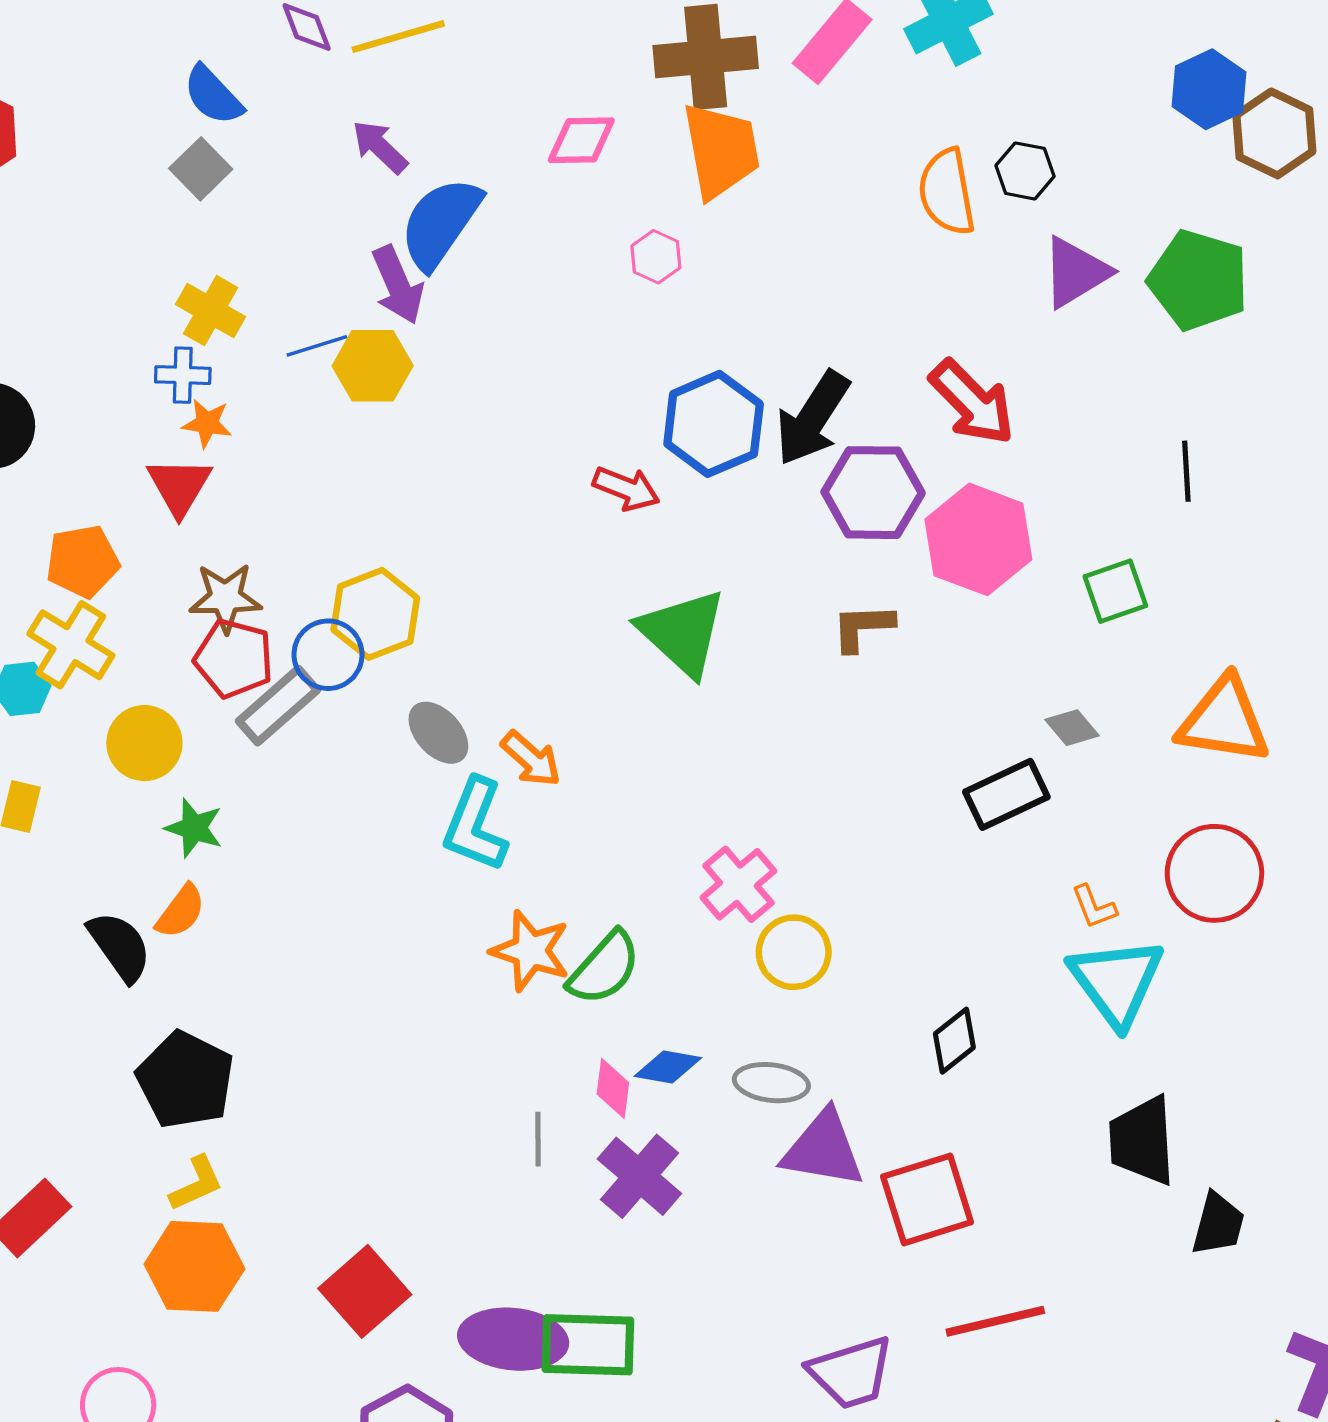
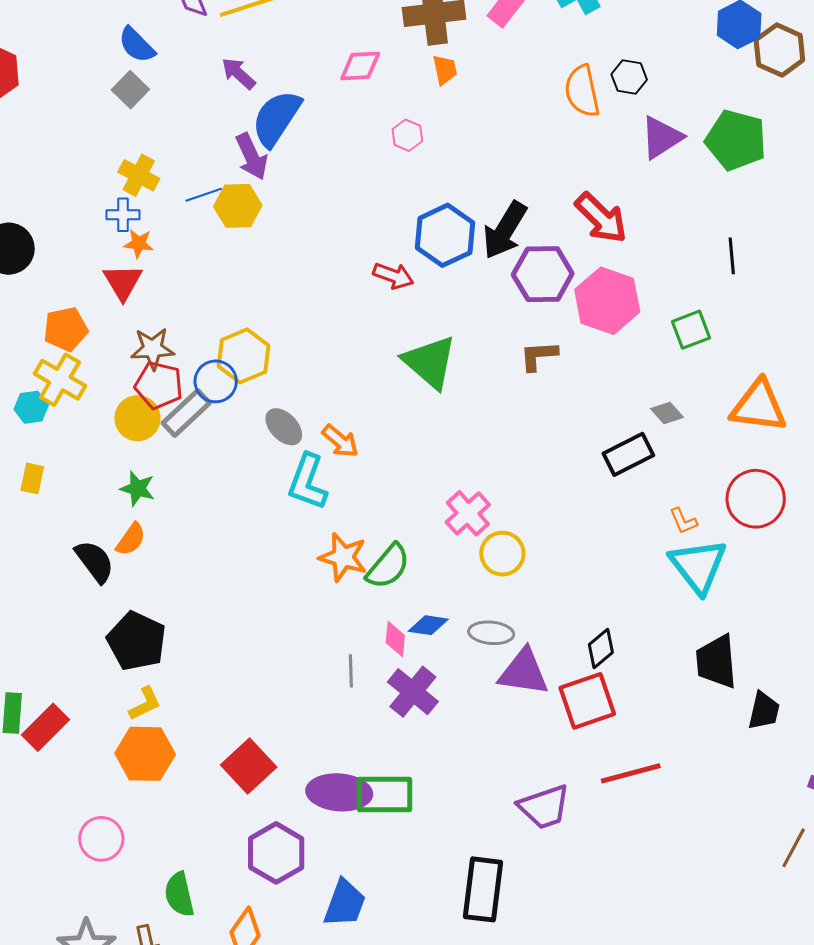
orange trapezoid: (721, 150) -> (445, 70), size x0.5
yellow circle: (144, 743) -> (138, 418), moved
black diamond: (954, 1041) -> (601, 648), moved

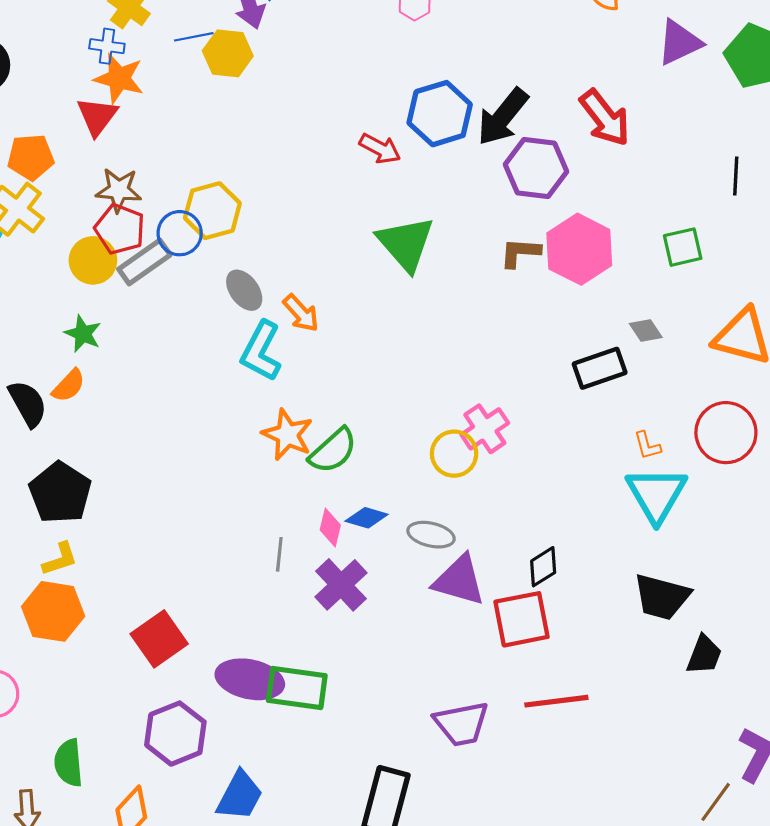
orange star: (139, 243) -> (119, 78), size x1.6
pink hexagon: (607, 301) -> (579, 249), moved
pink cross: (468, 513) -> (485, 429), moved
black trapezoid: (716, 662) -> (662, 597), turned -78

